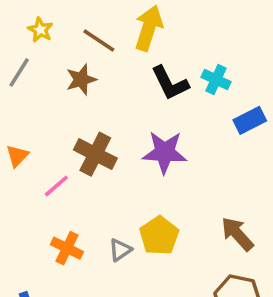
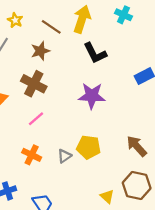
cyan cross: (216, 80) -> (124, 15), moved
brown cross: (95, 154) -> (34, 84), moved
pink line: (56, 186) -> (36, 119), moved
yellow pentagon: (159, 236) -> (88, 147), turned -30

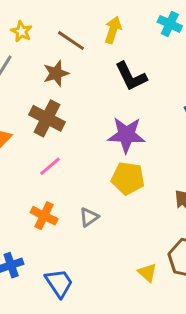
yellow arrow: (82, 19) -> (113, 30), size x0.7
yellow pentagon: (88, 147) -> (128, 178), moved

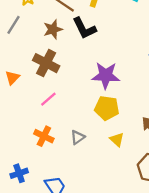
black L-shape: (131, 76) -> (84, 28), moved
yellow triangle: (147, 273) -> (117, 140), moved

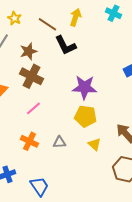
brown star: (53, 29) -> (28, 51), moved
gray triangle: (78, 137) -> (59, 142), turned 32

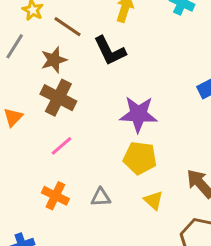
brown line: (47, 24) -> (67, 27), moved

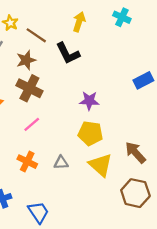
purple star: (138, 114) -> (89, 101), size x0.7
yellow triangle: (154, 200) -> (100, 165), size x1.6

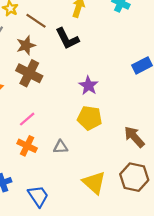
purple star: (89, 101) -> (88, 86), turned 30
pink line: (32, 124) -> (27, 119), moved
yellow triangle: (100, 165) -> (94, 183), moved

